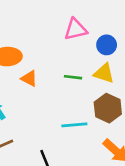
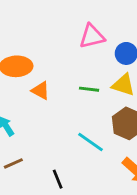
cyan line: (74, 125) -> (91, 142), turned 40

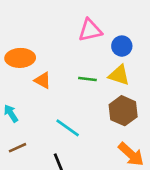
cyan line: (91, 142) -> (68, 128), moved

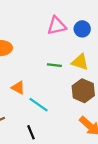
blue circle: (122, 46) -> (82, 29), moved
orange triangle: (43, 80) -> (18, 88), moved

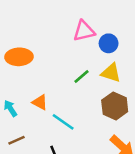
blue circle: (82, 29) -> (109, 43), moved
green line: (54, 65) -> (82, 76), turned -48

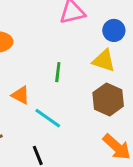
blue circle: (109, 43) -> (114, 30), moved
green line: (82, 76) -> (58, 72), moved, turned -42

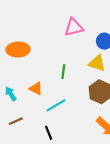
cyan line: (48, 118) -> (56, 105), turned -66

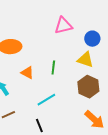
orange triangle: (36, 89) -> (27, 73), moved

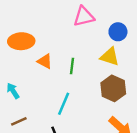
orange triangle: (27, 73) -> (45, 61), moved
cyan line: (46, 100) -> (64, 104), turned -36

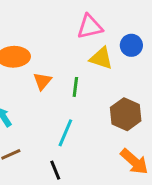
yellow triangle: (110, 57) -> (101, 58), moved
orange triangle: (45, 61) -> (42, 81), turned 42

